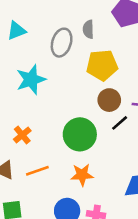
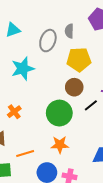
brown circle: (109, 100) -> (74, 87), moved
orange line: (37, 171) -> (25, 153), moved

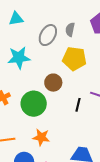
brown circle: (74, 87) -> (53, 83), moved
black line: (91, 105) -> (78, 105), turned -48
green circle: (59, 113) -> (34, 104), moved

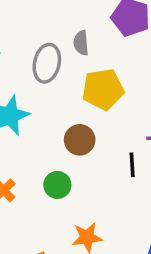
green circle: (34, 104) -> (57, 185), size x0.6

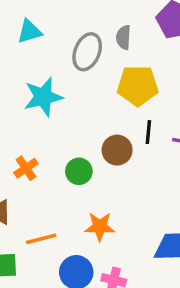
brown circle: (80, 140) -> (117, 150), moved
black line: (132, 165) -> (148, 132), moved

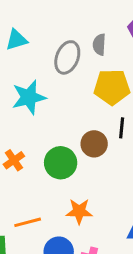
green circle: (79, 171) -> (61, 163), size x1.4

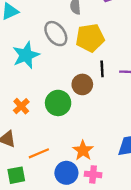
gray ellipse: (67, 57) -> (56, 34), moved, turned -50
orange star: (79, 211) -> (83, 150), moved, turned -30

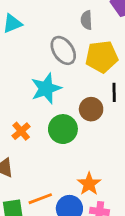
cyan star: (26, 55) -> (46, 88), moved
orange line: (39, 153) -> (40, 199), moved

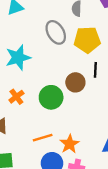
cyan star: (46, 88) -> (18, 58), moved
orange line: (40, 199) -> (43, 138), moved

